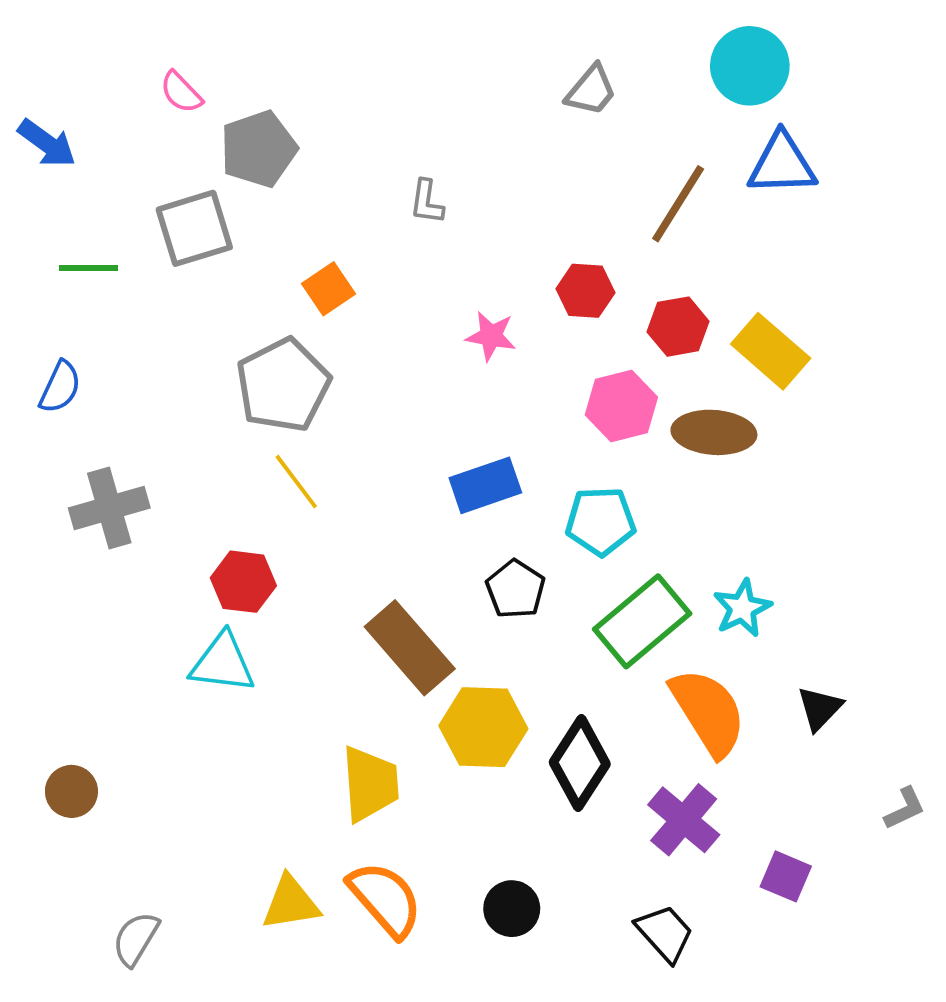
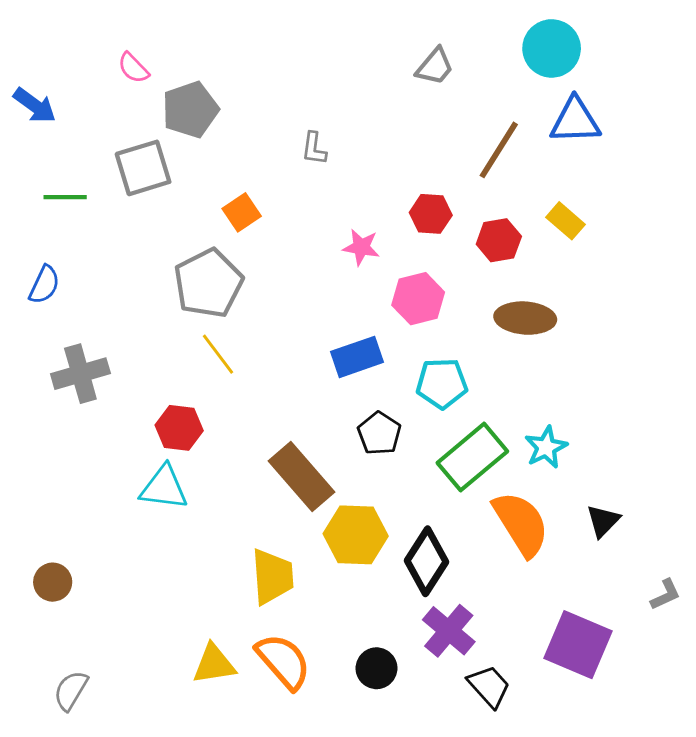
yellow rectangle: (771, 351) -> (565, 221), moved, size x0.7
pink hexagon: (621, 406) -> (418, 299), moved
purple cross: (684, 820) -> (449, 631), moved
purple square: (786, 876) -> (578, 645), size x1.8
gray semicircle: (136, 939) -> (71, 690), moved

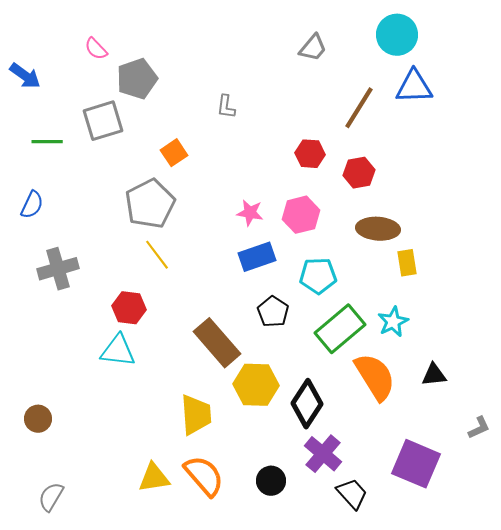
yellow rectangle: (565, 221) -> (407, 263), moved, turned 40
pink star: (361, 247) -> (250, 213), moved
black triangle: (603, 521) -> (434, 375), turned 40

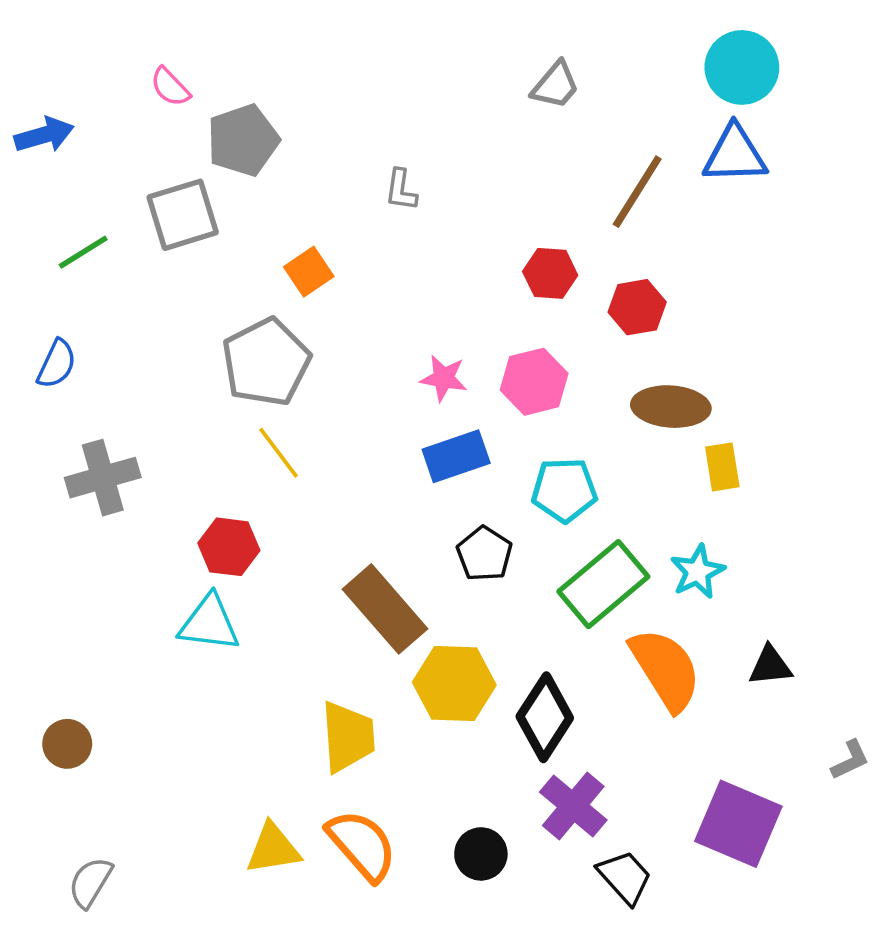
cyan circle: (397, 35) -> (742, 67), moved
blue arrow: (25, 76) -> (44, 135), turned -52
green line: (47, 142) -> (83, 252), turned -32

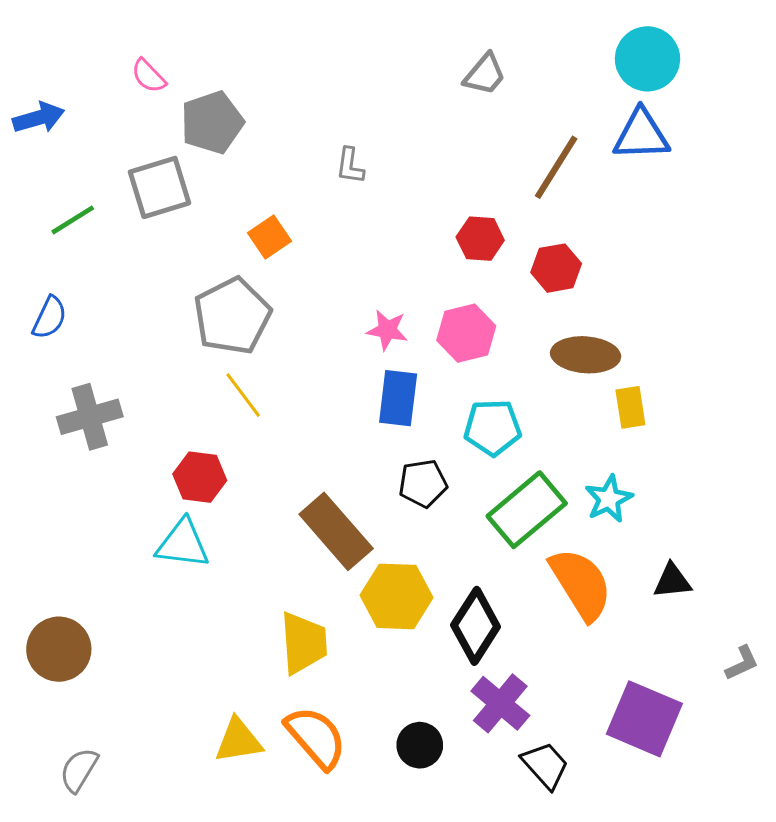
blue rectangle: (456, 456) -> (398, 398), turned -64
black pentagon: (484, 554) -> (423, 483), turned 30
brown circle: (67, 744) -> (59, 649), size x1.5

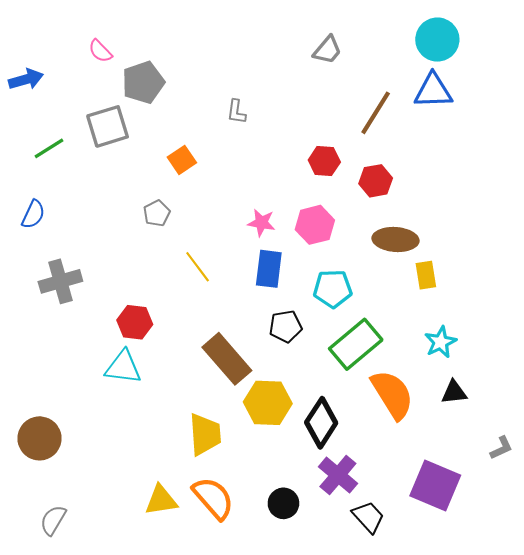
gray pentagon: (232, 316) -> (157, 213), size x0.5
yellow line: (243, 395) -> (198, 267), moved
cyan star: (609, 499) -> (441, 342), moved

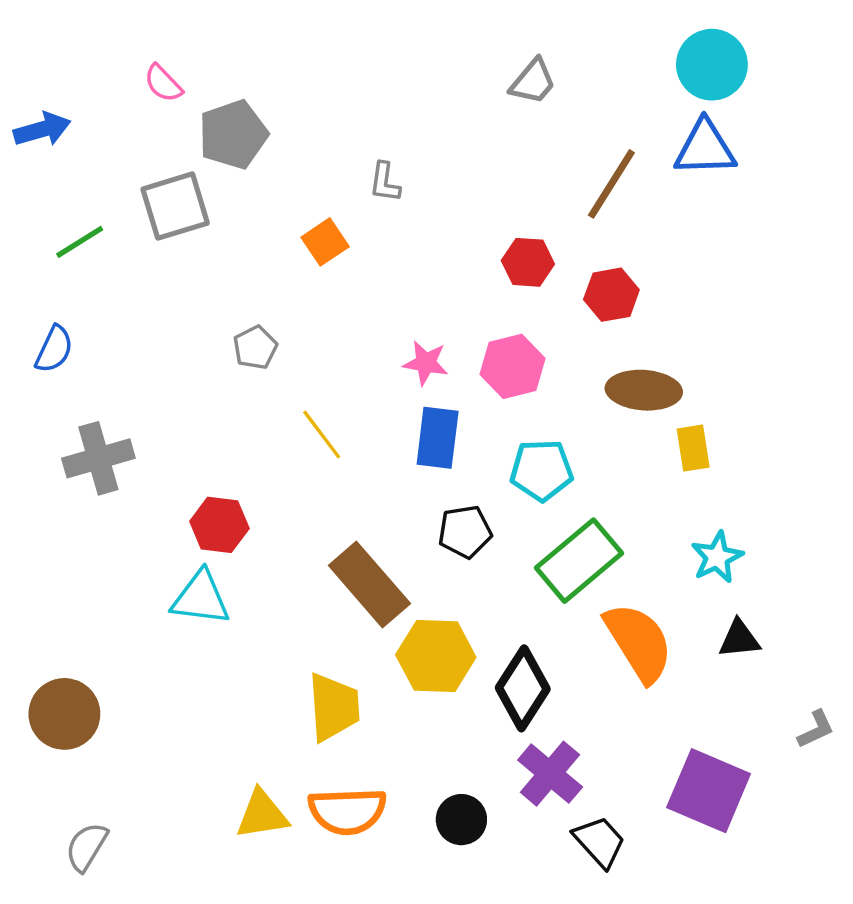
orange square: (182, 160) -> (325, 242), moved
orange semicircle: (213, 498) -> (347, 811), turned 129

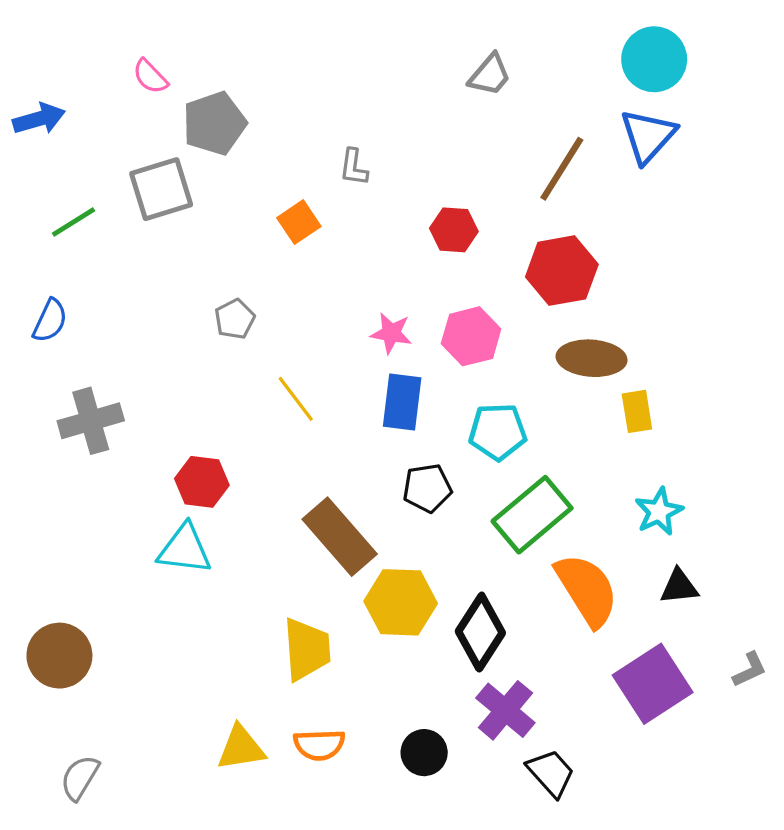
blue triangle: (705, 148) -> (648, 136), turned -46
red hexagon: (528, 262) -> (454, 230), moved
red hexagon: (611, 295) -> (562, 271), size x1.4
purple square: (709, 791) -> (653, 684), moved, turned 34
orange semicircle: (347, 811) -> (319, 745), size x0.7

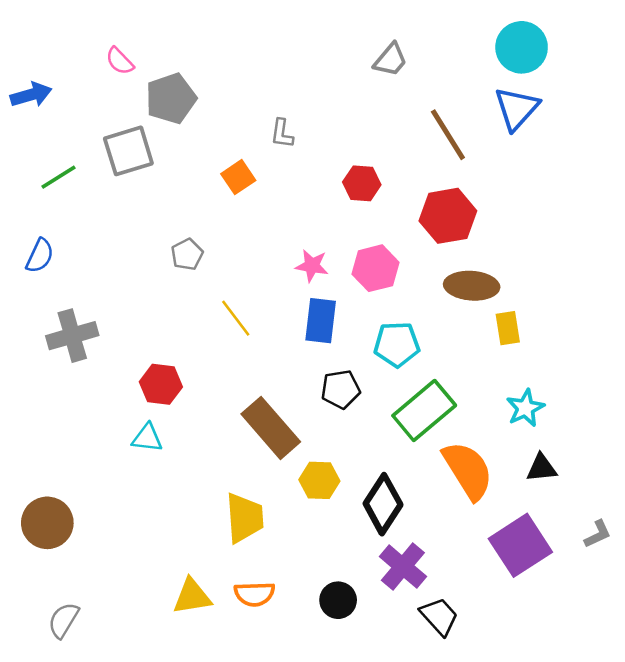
brown line: (562, 169) -> (448, 135), turned -64
cyan triangle: (185, 549) -> (147, 438), size x0.7
yellow hexagon: (401, 602) -> (319, 480), size x0.7

